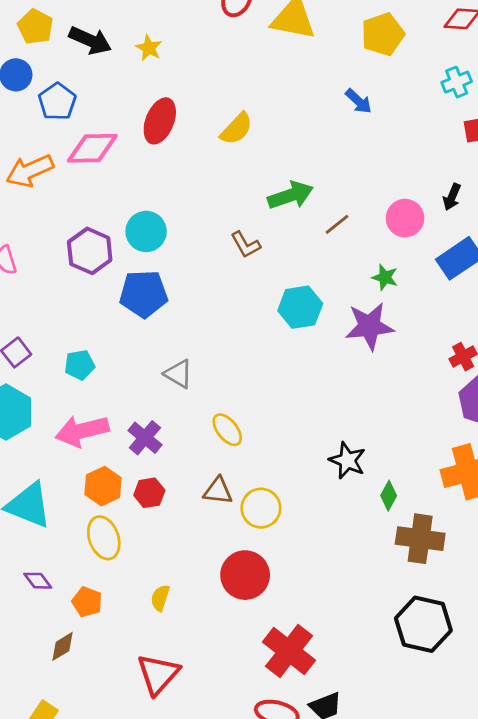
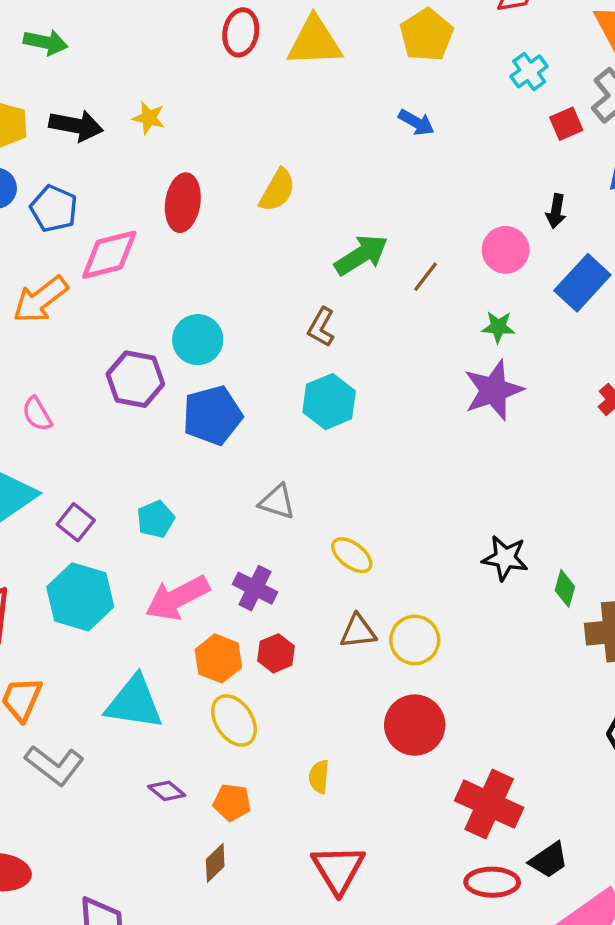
brown L-shape: (246, 245) -> (321, 327), turned 72
cyan hexagon: (300, 307) -> (329, 402), moved

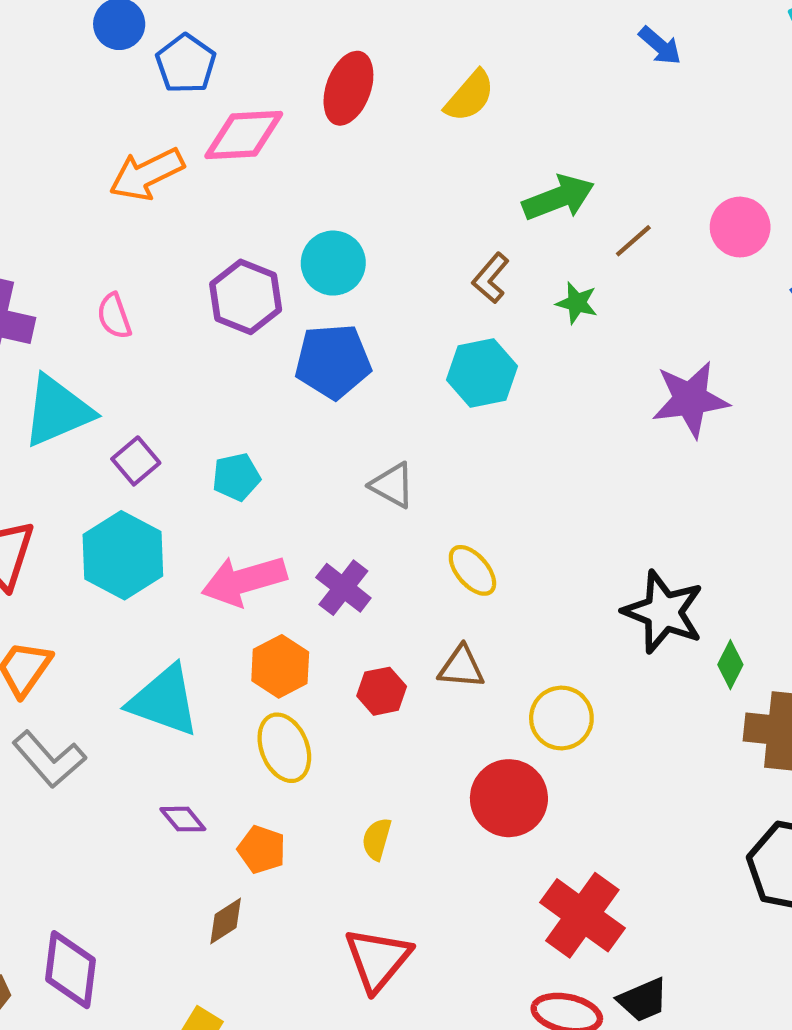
green star: (498, 327) -> (577, 303), moved
black star: (505, 558) -> (663, 612), size x1.4
yellow circle: (415, 640) -> (561, 718), moved
red hexagon: (276, 653) -> (382, 691), moved

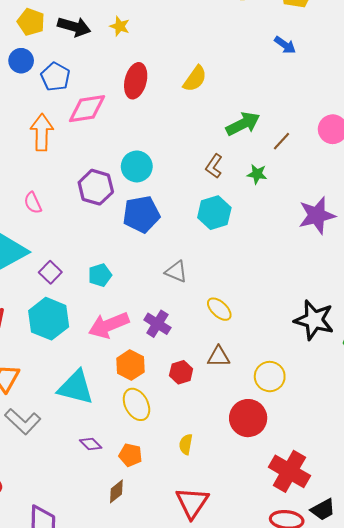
orange arrow: (147, 174) -> (42, 132), turned 123

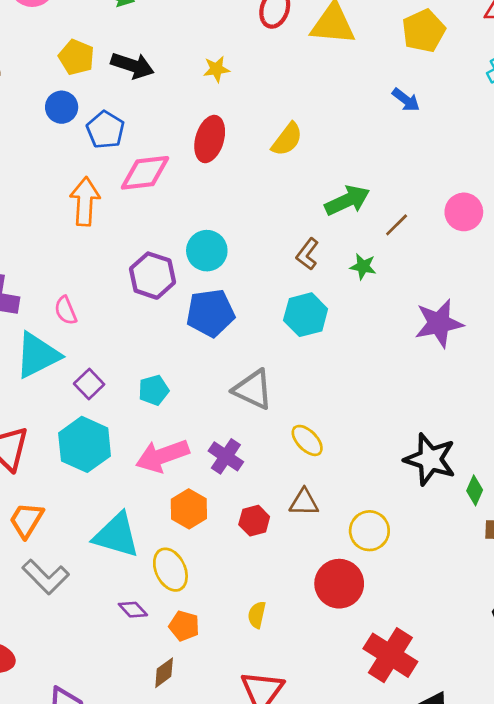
yellow star: (120, 26) -> (216, 69), moved, turned -30
pink semicircle: (33, 203) -> (66, 310), moved
gray triangle: (176, 272) -> (253, 389), size x1.4
yellow ellipse: (136, 404) -> (170, 570), moved

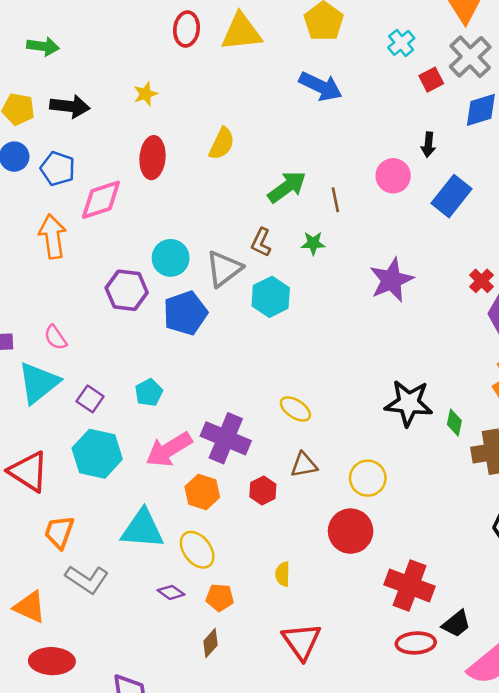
blue arrow: (406, 100) -> (321, 86), size x1.6
brown line: (397, 225) -> (335, 200), turned -45
gray triangle: (253, 389) -> (224, 269), moved, turned -51
purple cross: (226, 456) -> (226, 438), size x1.5

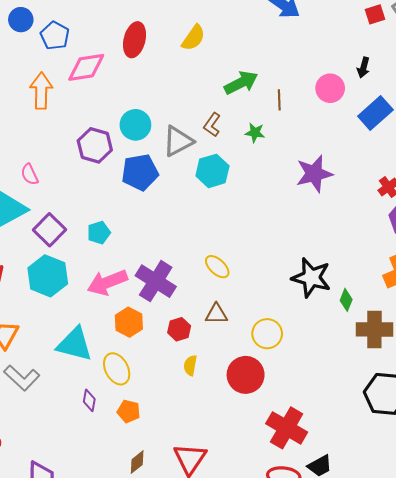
purple square: (90, 399) -> (49, 230), size x1.4
yellow semicircle: (283, 574) -> (190, 365), moved
purple diamond: (171, 592) -> (89, 400), turned 55
brown diamond: (210, 643) -> (137, 462), moved

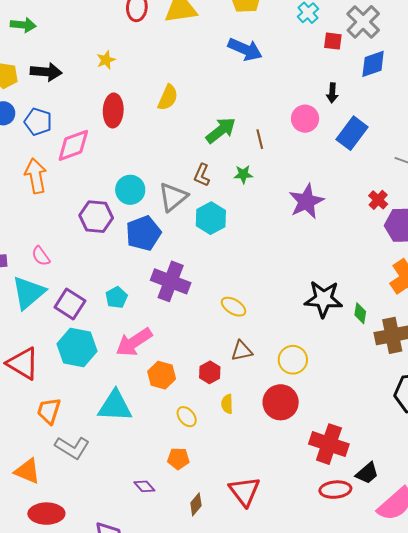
red square: (375, 14) -> (333, 41), turned 36
purple cross: (156, 281) -> (171, 281), moved
yellow ellipse: (117, 369) -> (187, 417), moved, size x0.7
purple diamond: (89, 400) -> (144, 486), moved, turned -40

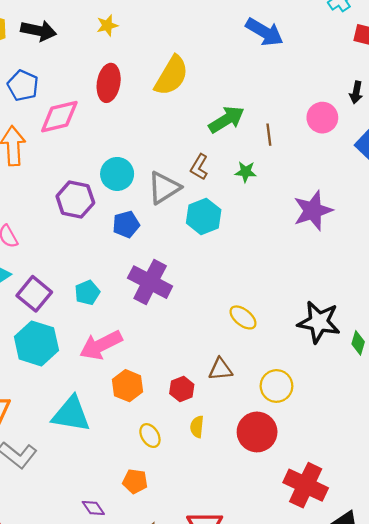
yellow semicircle: (168, 97) -> (171, 76), size x1.4
blue pentagon: (143, 233) -> (126, 224), size x0.7
yellow ellipse: (233, 307) -> (243, 317), moved

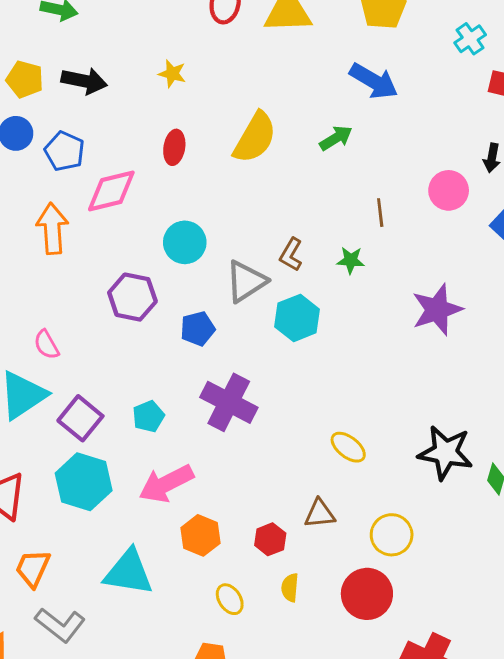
yellow star: (107, 25) -> (172, 74), turned 30
red ellipse: (109, 83) -> (174, 147), size x0.7
green arrow: (226, 120) -> (336, 138), moved, size x0.7
cyan circle: (117, 174) -> (185, 242), moved

